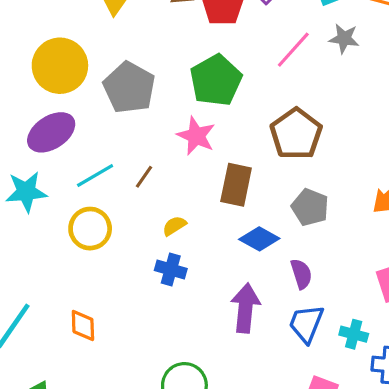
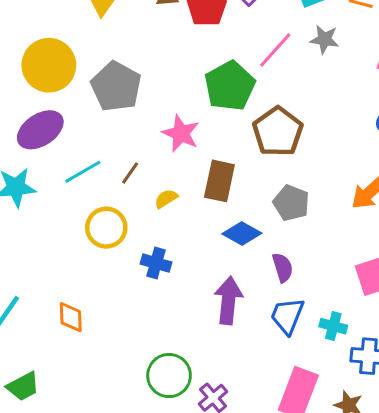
green pentagon: (216, 80) -> (230, 86), moved
yellow semicircle: (174, 226) -> (166, 199), moved
yellow circle: (90, 229) -> (106, 228), moved

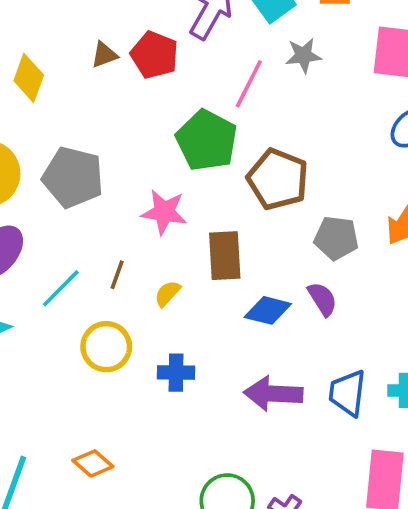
gray pentagon: (291, 203) -> (336, 238), moved
purple semicircle: (283, 268) -> (322, 299), moved
purple arrow: (228, 300) -> (273, 394), turned -78
orange diamond: (71, 317) -> (93, 463), turned -32

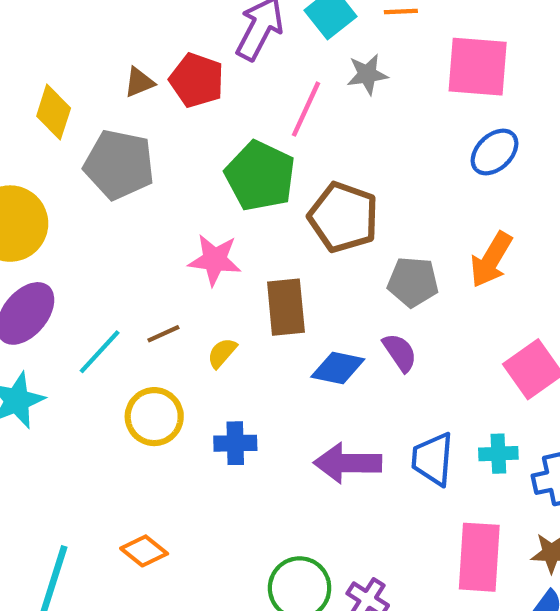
gray pentagon: (73, 177) -> (119, 165), moved
brown line: (117, 275) -> (163, 334), turned 48

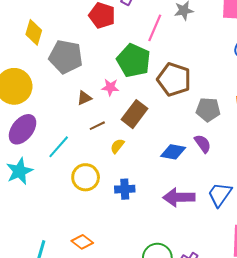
brown triangle: (139, 82) -> (84, 98), moved
pink star: (215, 260) -> (110, 87), moved, size x0.7
brown rectangle: (286, 307) -> (135, 114), moved, turned 44
brown line: (163, 334) -> (97, 126), moved
blue trapezoid: (433, 459) -> (220, 194), turned 32

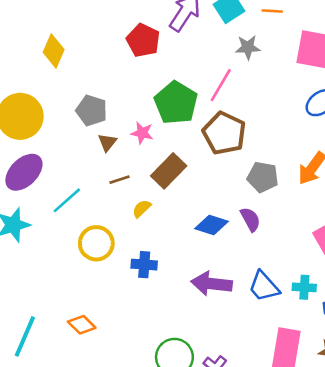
pink line: (155, 28) -> (221, 85), moved
gray pentagon: (66, 57) -> (92, 110), moved, size x0.7
brown triangle: (84, 98) -> (107, 142), turned -35
blue trapezoid: (220, 194) -> (264, 287), turned -84

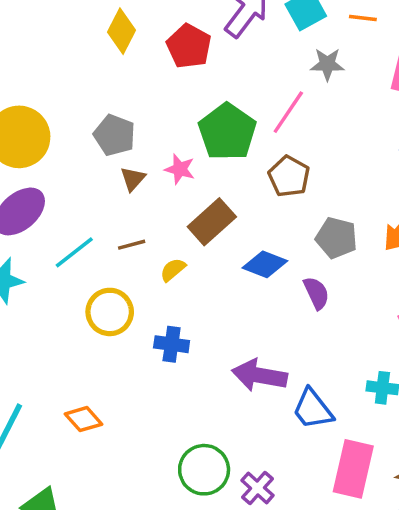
yellow diamond: (54, 51) -> (121, 31), moved
brown pentagon: (224, 133) -> (289, 176), size x0.7
brown line: (119, 180) -> (132, 245), moved
blue diamond: (211, 225) -> (265, 264), moved
blue trapezoid: (264, 287) -> (313, 409), moved

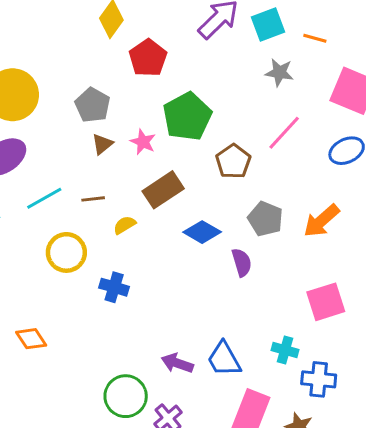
red pentagon: (189, 46) -> (148, 58), moved
pink line: (288, 112) -> (284, 133), moved
purple arrow: (259, 375) -> (177, 363), moved, size x0.7

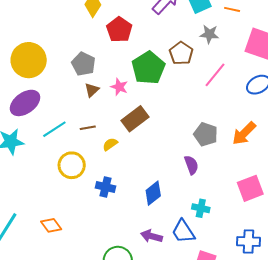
brown pentagon: (233, 161) -> (181, 53), moved
blue diamond: (202, 232) -> (153, 193), moved, turned -65
cyan cross: (285, 350) -> (201, 208), moved

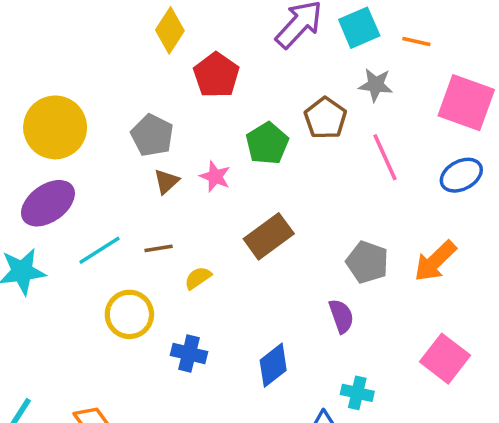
green pentagon: (148, 68) -> (267, 143), size x0.7
pink line: (215, 75) -> (385, 157), turned -64
brown rectangle: (135, 119) -> (269, 236), moved
pink square: (250, 188) -> (445, 359), turned -32

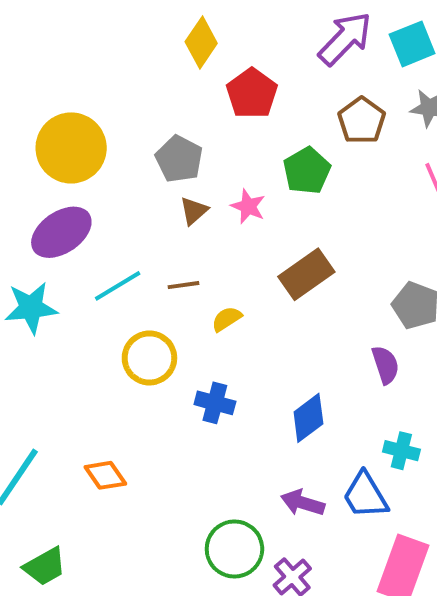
brown pentagon: (325, 118) -> (362, 121), moved

